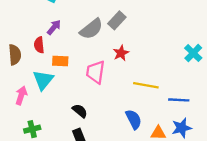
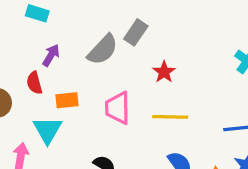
red star: (121, 53) -> (164, 72), moved
yellow line: (146, 85) -> (170, 117), moved

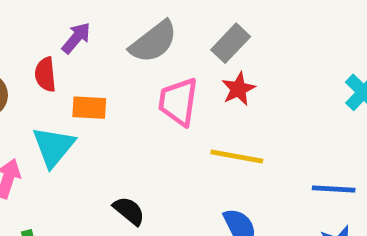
gray rectangle: (136, 32) -> (231, 43), moved
pink trapezoid: (118, 108) -> (178, 102), moved

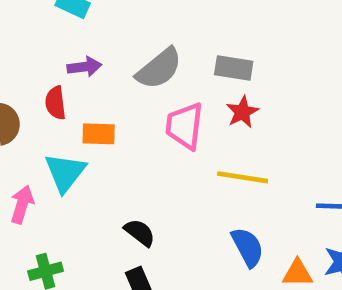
purple arrow: (76, 38) -> (84, 67), turned 44
gray rectangle: (231, 43) -> (234, 68), turned 57

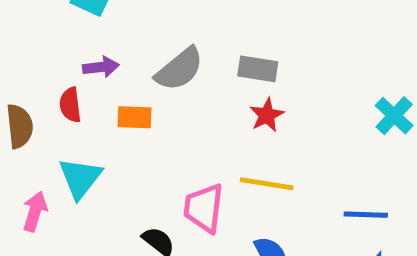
pink trapezoid: (185, 126) -> (204, 208), moved
orange rectangle: (99, 134) -> (134, 117), moved

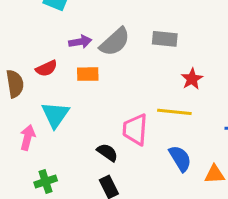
purple arrow: (101, 67) -> (80, 42), moved
red semicircle: (70, 105) -> (46, 68), turned -105
red star: (267, 115) -> (192, 79), moved

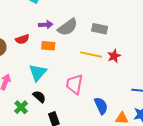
yellow line: (174, 112) -> (91, 55), moved
cyan triangle: (55, 115) -> (38, 73), moved
black semicircle: (107, 152) -> (39, 97), moved
green cross: (46, 181) -> (21, 107), moved, turned -32

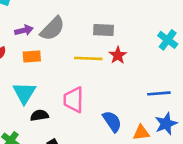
gray rectangle: (100, 29) -> (104, 30), moved
black semicircle: (39, 97) -> (39, 115), moved, turned -40

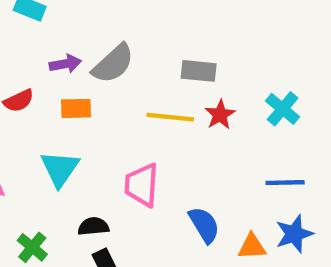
cyan cross: (168, 40) -> (283, 109), moved
black semicircle: (39, 115) -> (93, 226), moved

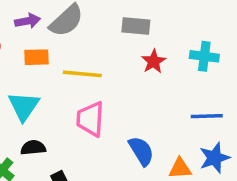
cyan cross: (283, 109) -> (204, 56), turned -32
yellow line: (170, 117) -> (82, 74), moved
black semicircle: (93, 226) -> (33, 148), moved

